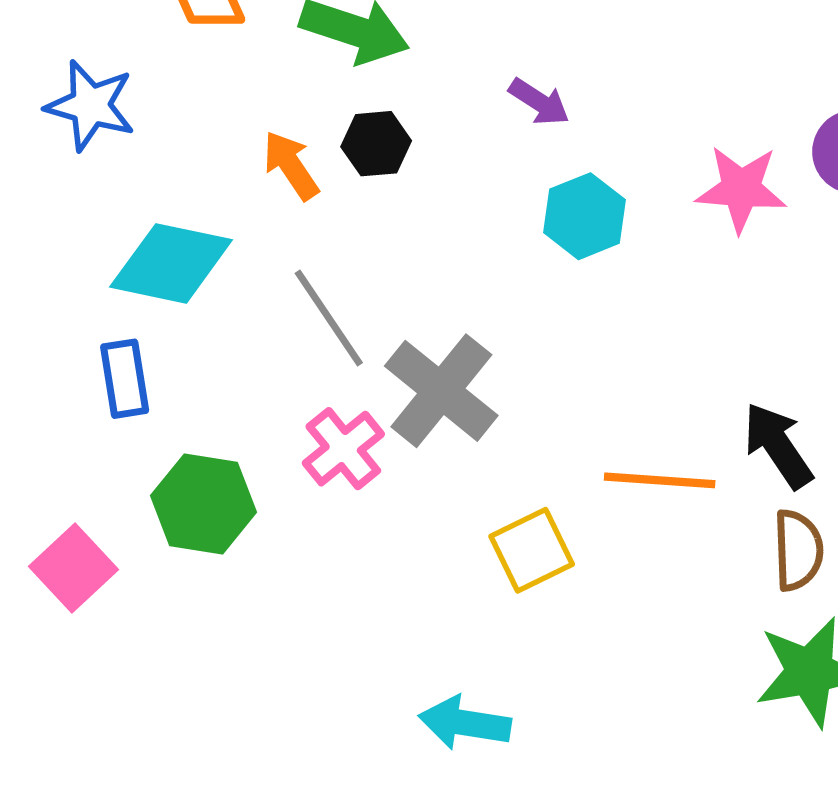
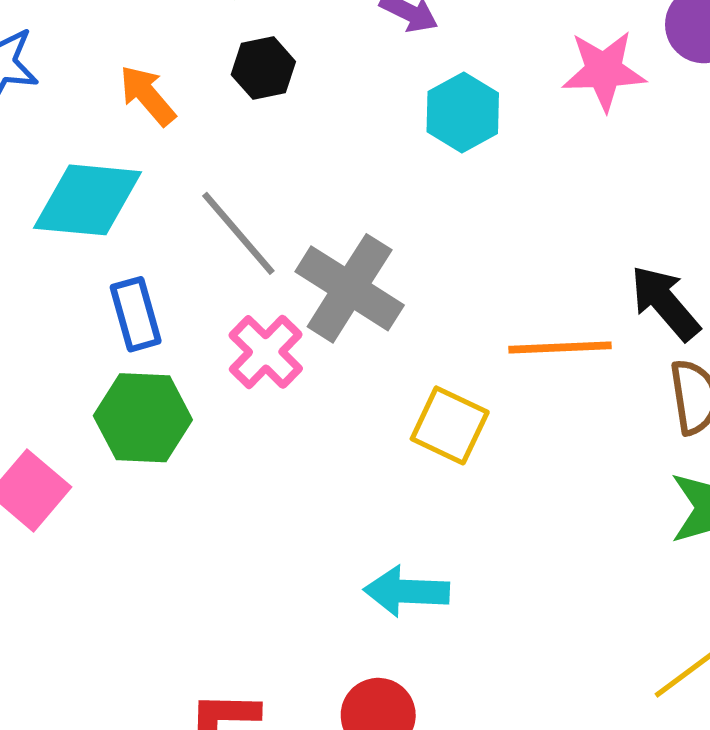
orange arrow: (291, 165) -> (147, 95), moved
blue rectangle: (125, 379) -> (136, 314), moved
yellow square: (532, 550) -> (450, 425), turned -32

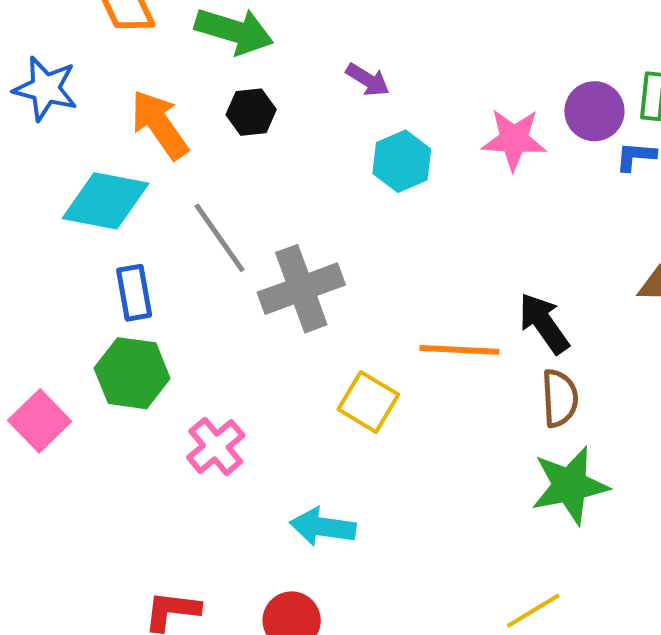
orange arrow: (147, 95) -> (160, 125), size x1.4
gray cross: (350, 288) -> (301, 289), turned 32
pink cross: (266, 352) -> (216, 446), moved

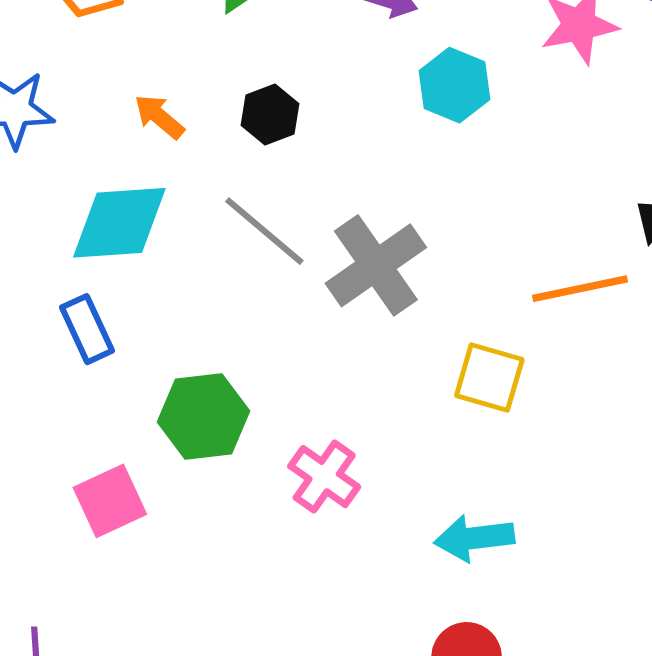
black hexagon: (251, 112) -> (270, 114), moved
orange arrow: (160, 125) -> (159, 117), size x0.6
blue rectangle: (134, 293) -> (87, 329), moved
pink square: (40, 421) -> (110, 501), turned 34

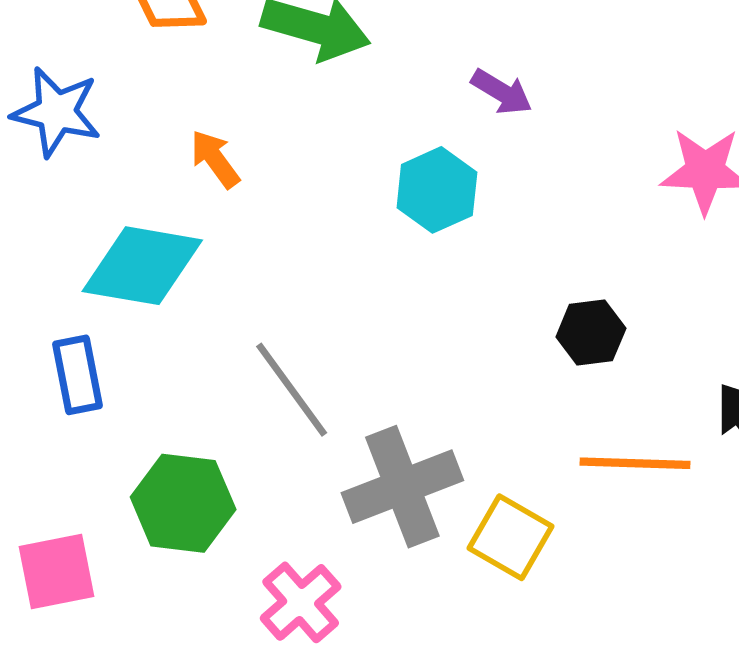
cyan hexagon: (454, 85) -> (437, 190), moved
black hexagon: (270, 114) -> (591, 333), moved
gray line: (264, 231) -> (292, 390), moved
gray cross: (376, 265) -> (402, 487), moved

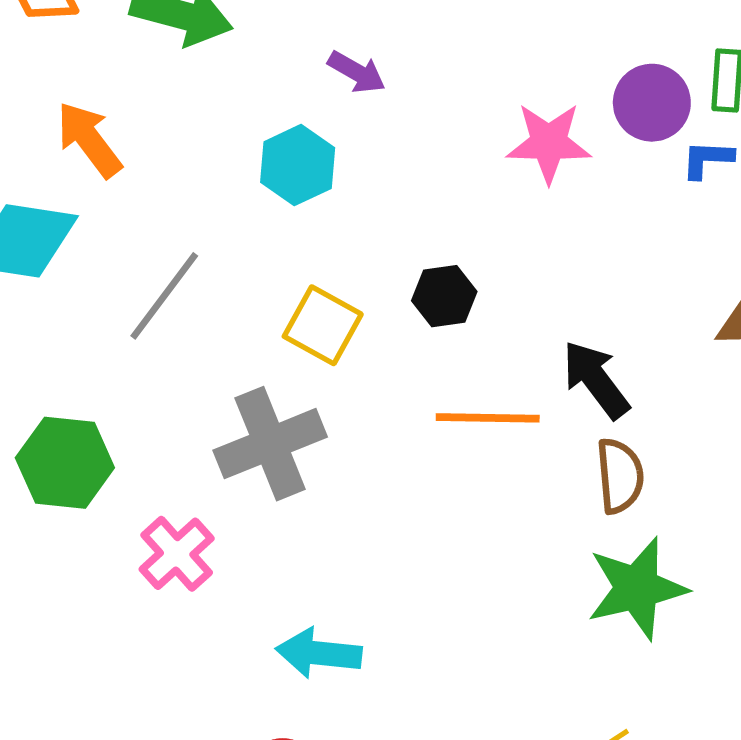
orange arrow: (215, 159) -> (89, 140), size x1.4
gray line: (292, 390) -> (164, 296), moved, turned 74
yellow square: (510, 537) -> (323, 325), moved

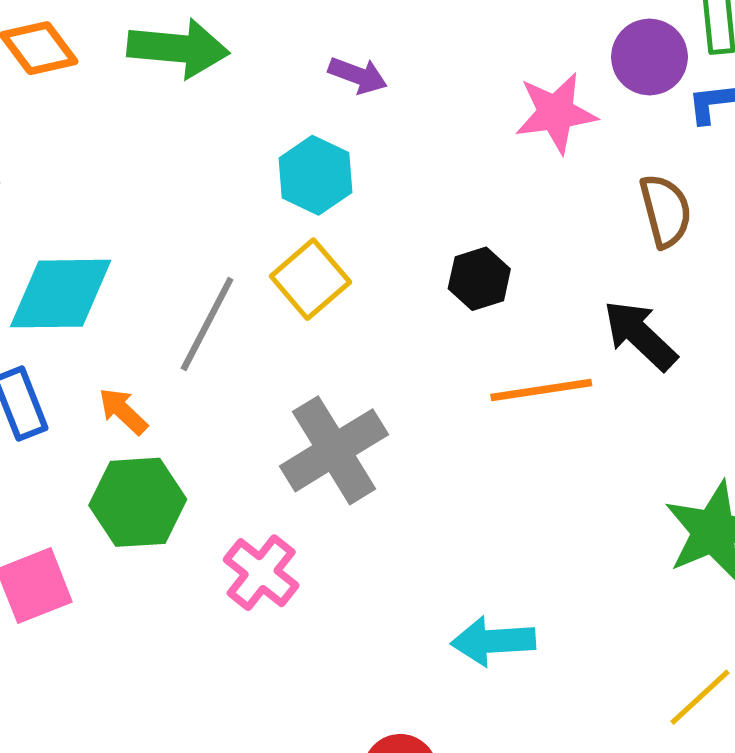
orange arrow: (89, 140) -> (123, 411), moved, size x0.7
yellow square: (323, 325) -> (310, 279), moved, turned 30
brown semicircle: (620, 476) -> (666, 211), moved
cyan arrow: (319, 653) -> (493, 641), moved

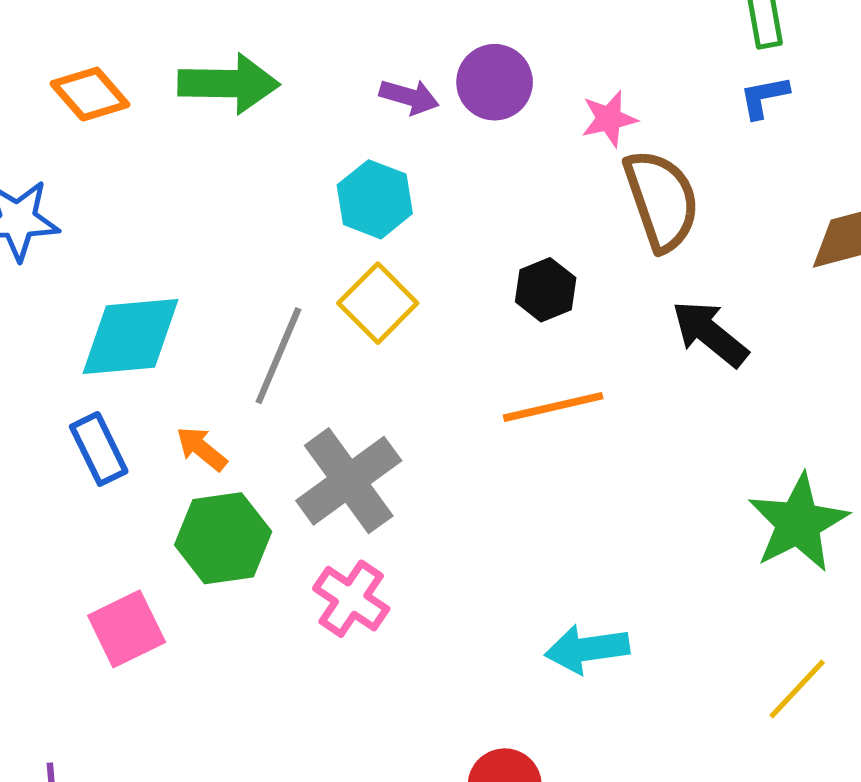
purple circle: (649, 57) -> (495, 82), moved
pink star: (556, 113) -> (609, 119), size x0.7
brown semicircle: (666, 211) -> (662, 200), moved, size x1.4
orange line: (541, 390) -> (553, 407), moved
gray cross: (334, 450) -> (349, 481), moved

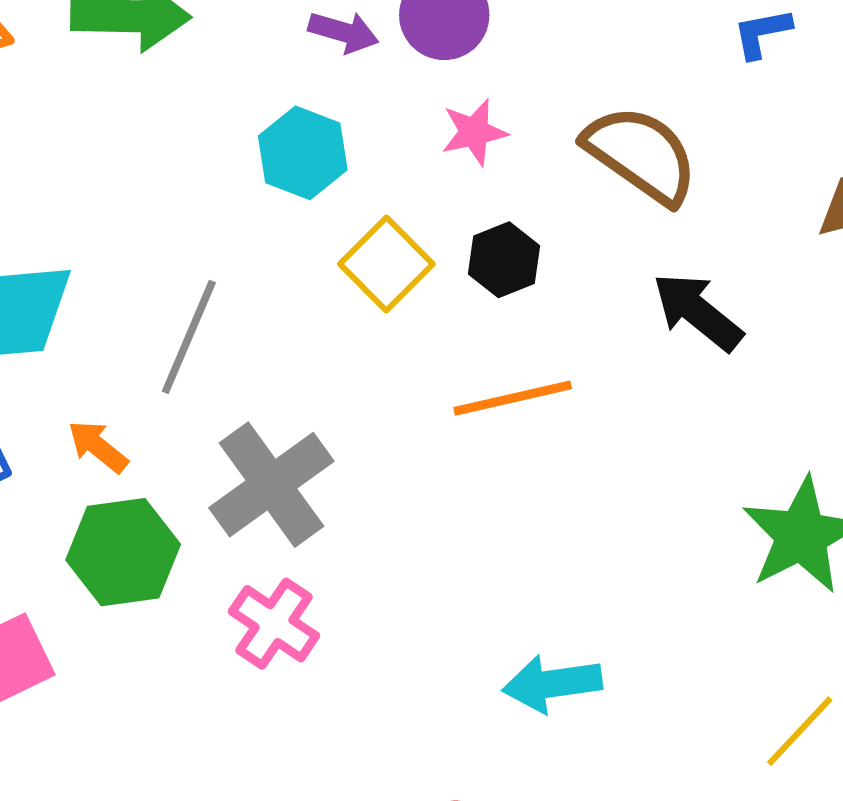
pink star: (609, 119) -> (474, 132), moved
brown semicircle: (662, 200) -> (641, 154), turned -36
yellow square: (378, 303) -> (386, 264), moved

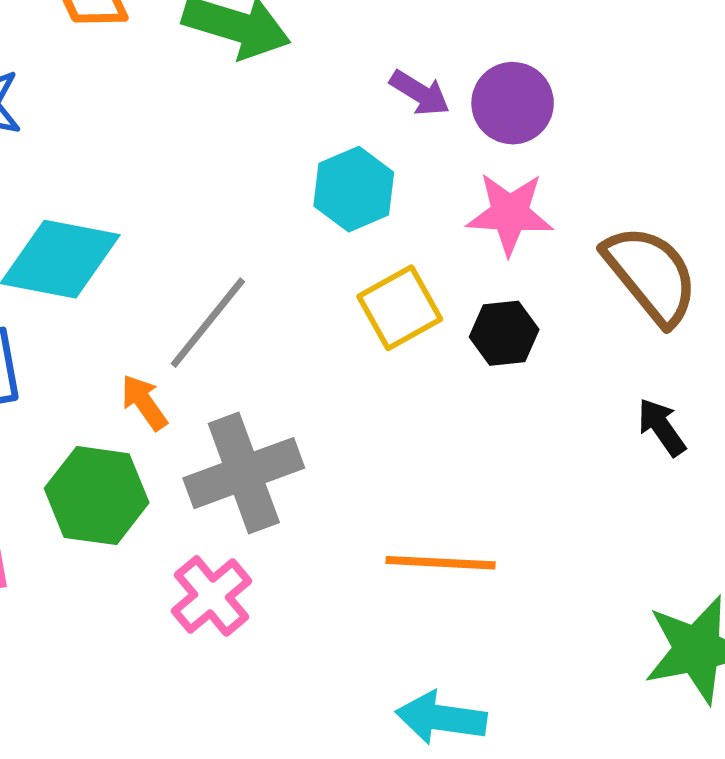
pink star: (474, 132) -> (510, 214), size x1.4
black arrow: (698, 312) -> (662, 427), size x0.7
orange line: (513, 398) -> (441, 563), moved
orange arrow: (98, 447) -> (144, 402), moved

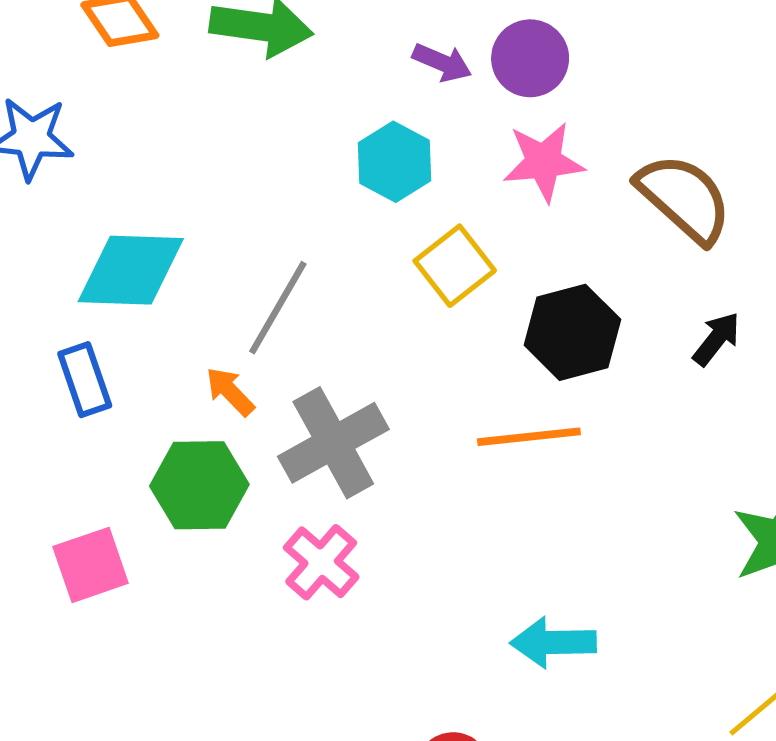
black hexagon: (504, 333) -> (572, 332), moved, size x1.5
black arrow: (662, 427) -> (716, 339), turned 82
orange line: (441, 563) -> (529, 437), moved

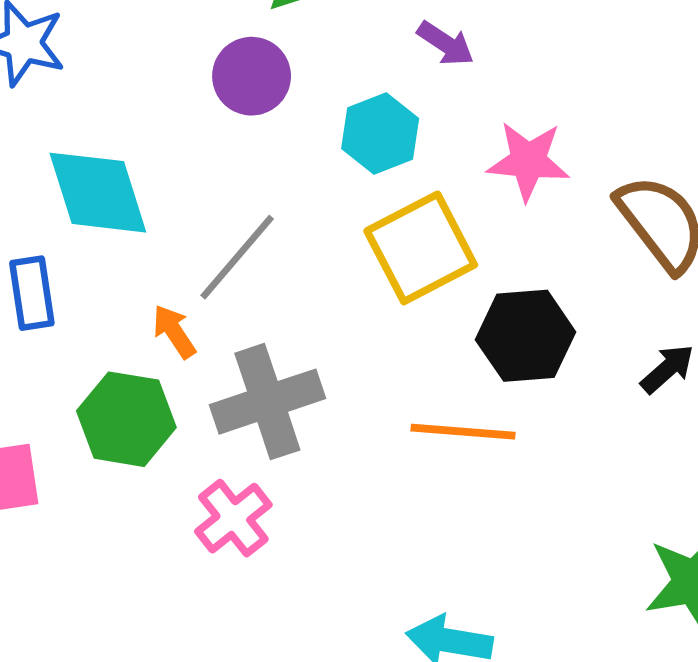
purple circle: (530, 58) -> (252, 76), moved
yellow square: (455, 266) -> (421, 248), size x1.4
cyan diamond: (131, 270) -> (98, 193), turned 60

